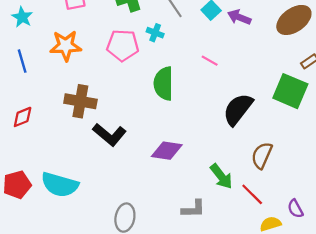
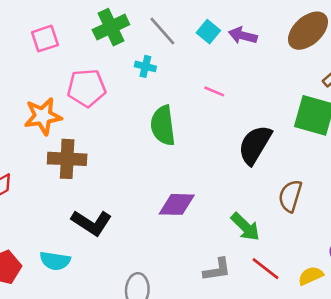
pink pentagon: (123, 45) -> (87, 88), moved
orange star: (66, 46) -> (43, 116), moved
black L-shape: (109, 135) -> (92, 223), moved
cyan semicircle: (60, 185) -> (55, 261), size x0.7
red line: (252, 194) -> (266, 269), moved

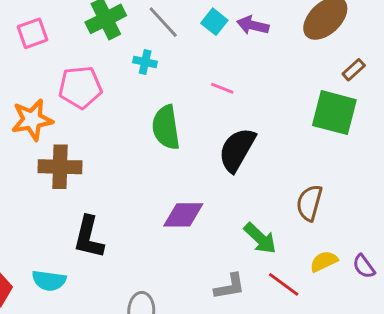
black semicircle: (255, 145) -> (237, 150), moved
black L-shape: (92, 223) -> (89, 237), turned 72
yellow semicircle: (311, 276) -> (324, 261), moved

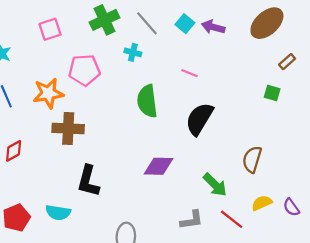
green square: (334, 113) -> (272, 93), size x0.5

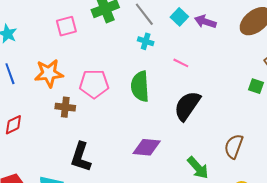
pink square: (50, 29) -> (66, 26), moved
cyan cross: (133, 52) -> (146, 41), moved
pink pentagon: (84, 70) -> (94, 84), moved
brown cross: (68, 129) -> (65, 107), size x0.7

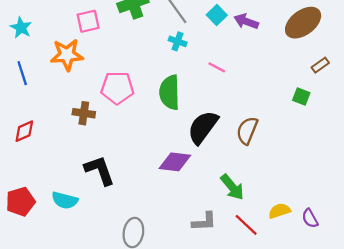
orange star: (49, 73) -> (67, 55), moved
black semicircle: (187, 106) -> (203, 127), moved
brown semicircle: (234, 146) -> (247, 131), moved
black L-shape: (81, 157) -> (100, 170), turned 140

